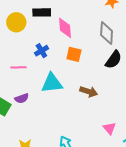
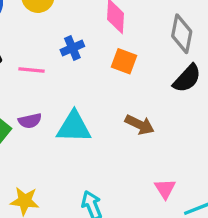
cyan triangle: (52, 83) -> (74, 127), moved

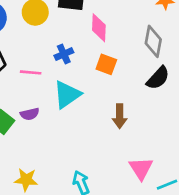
brown arrow: (140, 125) -> (120, 116), turned 65
cyan triangle: (74, 127) -> (67, 95), moved, turned -36
pink triangle: (165, 189) -> (141, 168), size x1.4

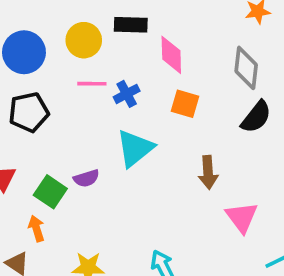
pink line: (31, 72) -> (92, 84), moved
pink triangle: (141, 168) -> (242, 217), moved

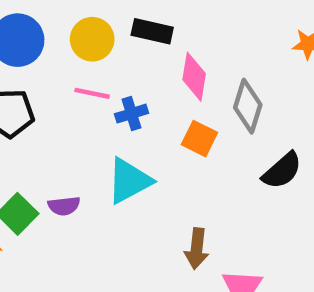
gray diamond: (246, 68) -> (248, 106), moved
brown arrow: (208, 172) -> (197, 249), moved

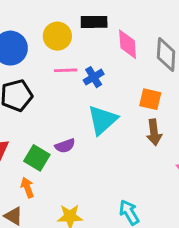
orange square: (199, 139) -> (150, 99), moved
brown arrow: (197, 249) -> (154, 132), moved

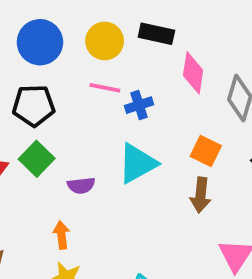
green square: (37, 158) -> (37, 159), moved
orange arrow: (27, 188) -> (61, 235), moved

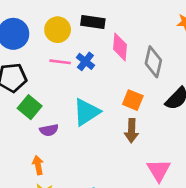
blue cross: (139, 105) -> (85, 61), moved, turned -30
green square: (37, 159) -> (30, 107), moved

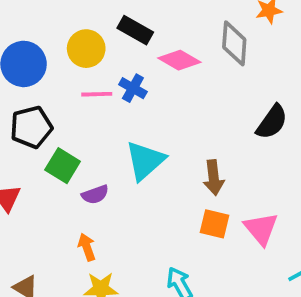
black rectangle: (93, 22) -> (135, 30), turned 30
pink diamond: (120, 47) -> (179, 60), turned -56
gray diamond: (153, 62) -> (234, 43), moved
orange square: (133, 100) -> (214, 224), moved

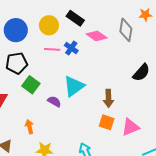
purple semicircle: (95, 195) -> (54, 101), moved, turned -136
pink triangle: (261, 229) -> (130, 127), turned 42
orange arrow: (87, 247) -> (29, 127), moved

